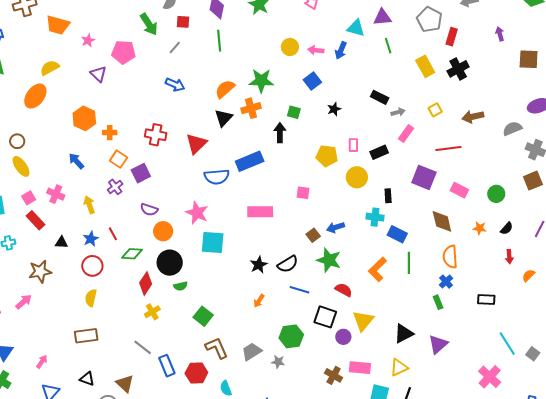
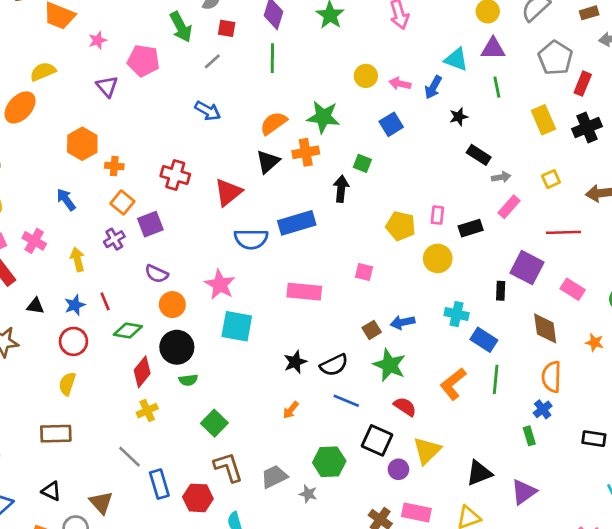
black star: (334, 109) -> (459, 117), moved
black rectangle: (388, 196) -> (501, 291), moved

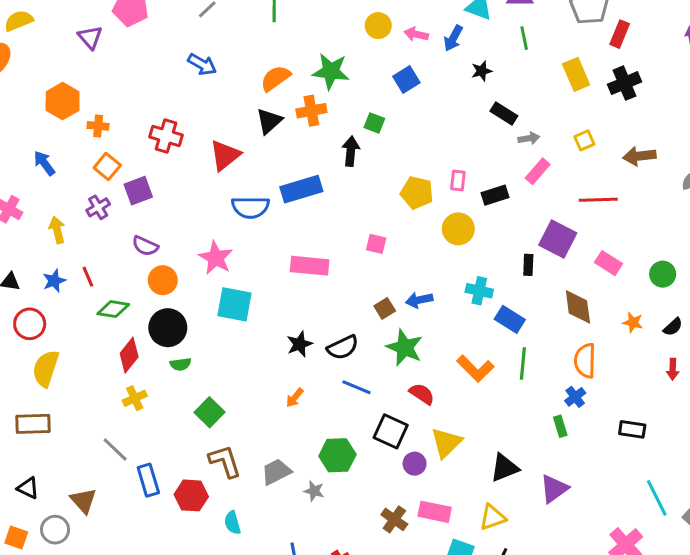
red circle: (73, 341) -> (30, 324), moved
yellow semicircle: (67, 384) -> (46, 368), size x1.4
orange L-shape: (453, 384) -> (475, 369), turned -96

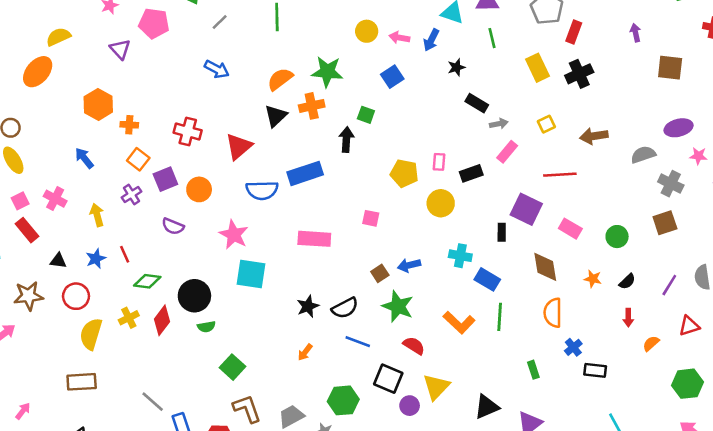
orange circle: (163, 280) -> (199, 189), moved
blue cross: (575, 397) -> (573, 347), moved
yellow cross: (135, 398) -> (129, 318), moved

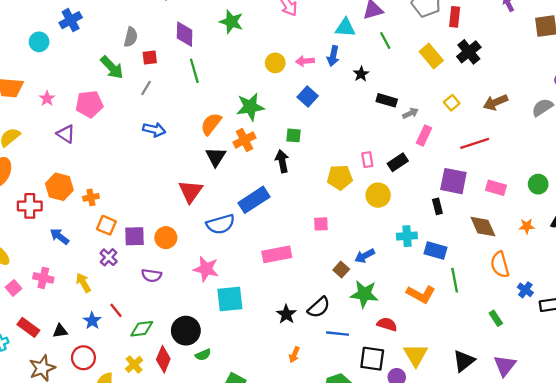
red cross: (188, 132) -> (30, 206), moved
purple square: (165, 179) -> (134, 236), turned 35
red rectangle: (27, 230) -> (28, 327), moved

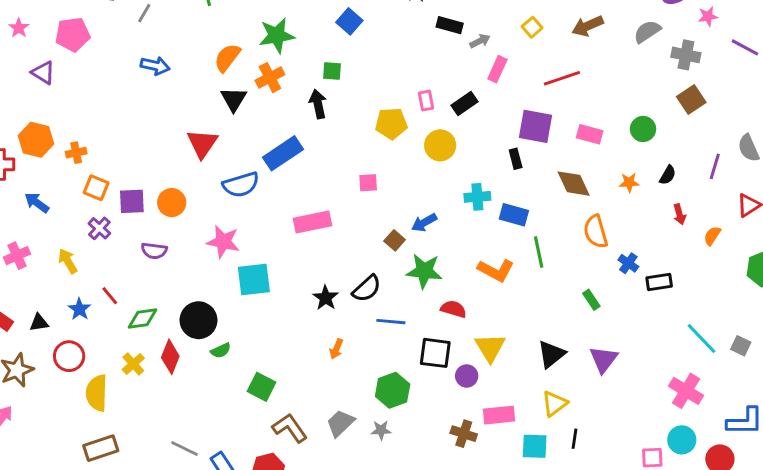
pink cross: (43, 278) -> (17, 256), turned -36

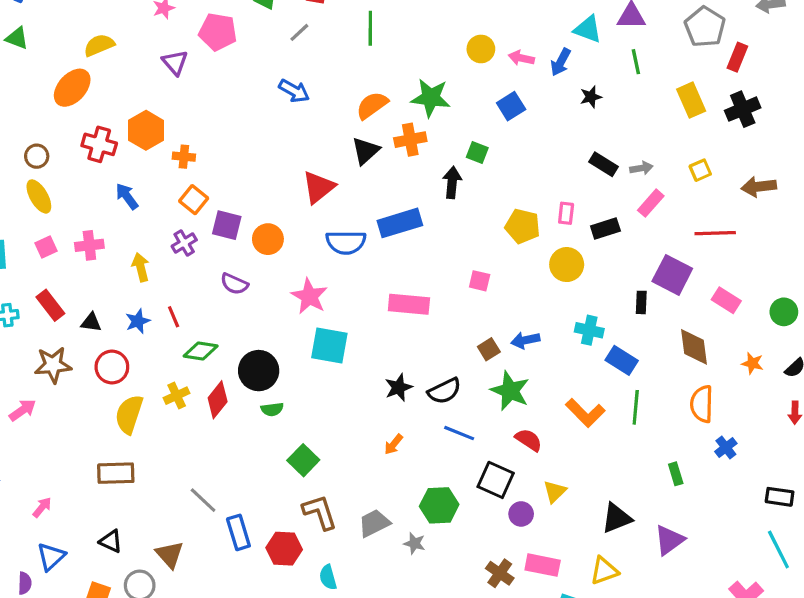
black rectangle: (450, 25) -> (604, 164), moved
black rectangle: (659, 282) -> (780, 497), moved
yellow triangle: (490, 347) -> (555, 492), size x0.7

